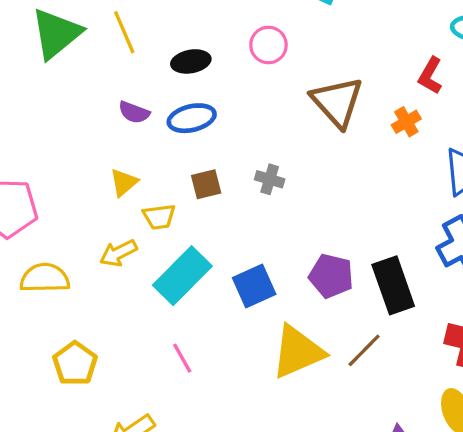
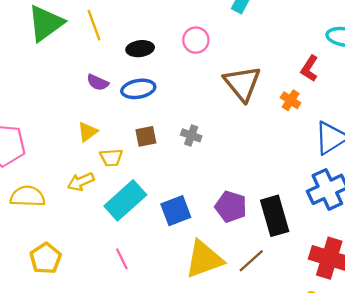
orange cross: (406, 122) -> (291, 100), turned -30

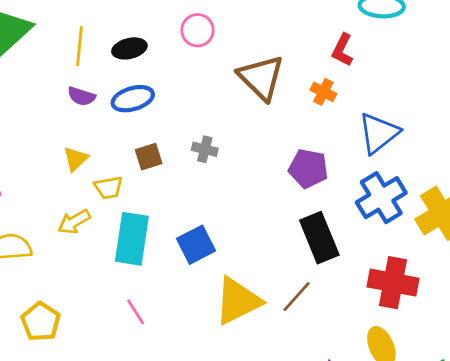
yellow line: (94, 25) -> (79, 46), moved, turned 32
cyan rectangle: (125, 200) -> (132, 239), turned -33
purple pentagon: (231, 207) -> (308, 168), moved

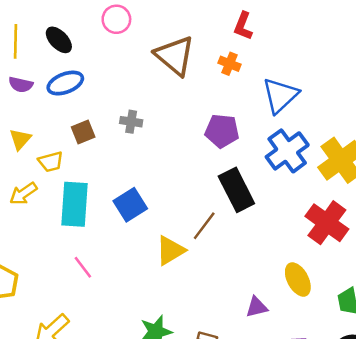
black ellipse: (129, 48) -> (59, 40), turned 64
red cross: (393, 283) -> (327, 223), moved, turned 30
brown line: (297, 297) -> (204, 226), moved
yellow triangle: (238, 301) -> (170, 250), size x0.7

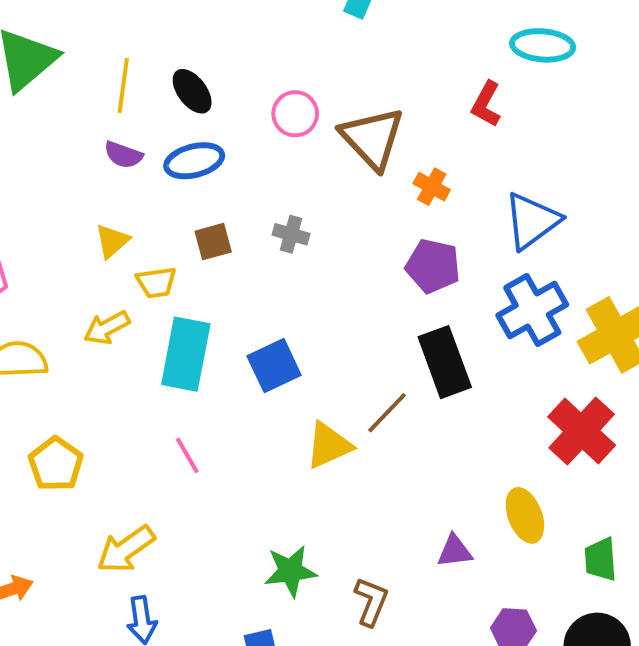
pink circle: (116, 19) -> (295, 114), moved
orange cross: (230, 64) -> (432, 187), moved

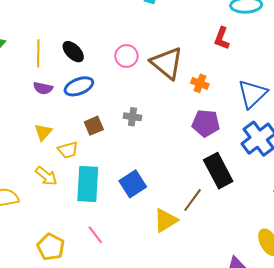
yellow arrow: (107, 328) -> (46, 176), turned -105
yellow pentagon: (56, 464) -> (51, 247), moved

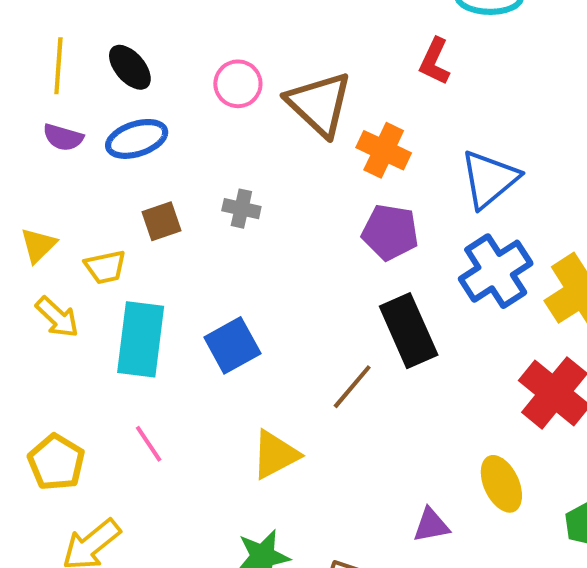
orange cross: (200, 83) -> (384, 150), size x1.4
yellow triangle: (43, 132) -> (38, 245), moved
yellow triangle: (166, 220) -> (275, 455), moved

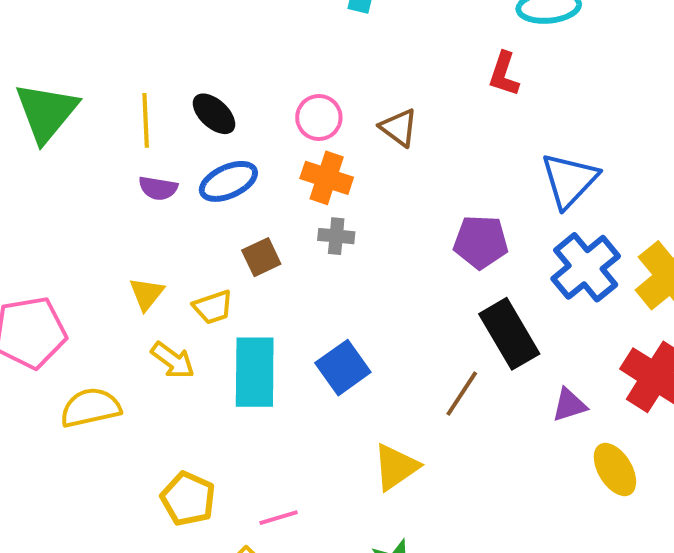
brown triangle: (319, 104) -> (399, 128), size x0.6
orange cross: (384, 150) -> (327, 178), moved
pink line: (149, 444) -> (279, 518), moved, turned -66
purple triangle: (431, 525) -> (569, 405), moved

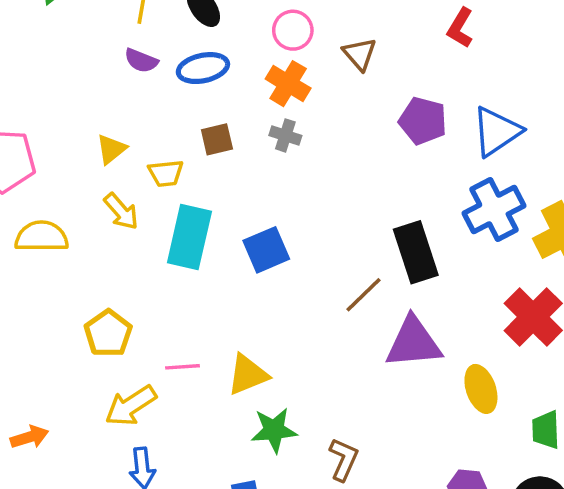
purple pentagon: (481, 242) -> (423, 121), moved
purple triangle: (569, 405) -> (413, 342), moved, size x1.8
yellow triangle: (396, 467) -> (248, 375), moved

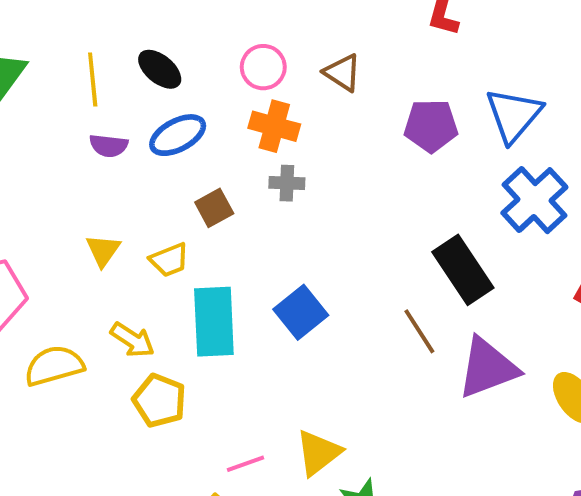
yellow arrow: (121, 211) -> (133, 340), moved
brown line: (364, 295) -> (419, 331), turned -63
yellow pentagon: (108, 333) -> (159, 401), moved

